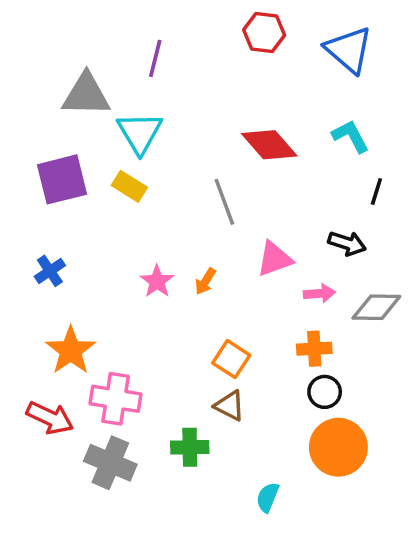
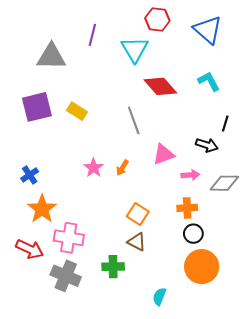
cyan triangle: (140, 133) -> (135, 49), moved
black line: (376, 191) -> (225, 123), moved
blue cross: (50, 271) -> (30, 175), moved

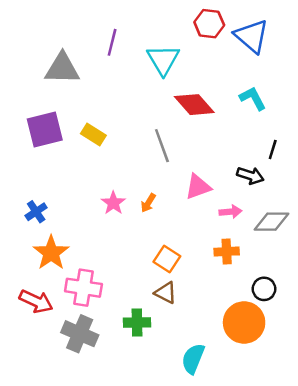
red hexagon: (157, 19) -> (209, 24), moved
black circle: (193, 234) -> (264, 289), moved
cyan semicircle: (159, 296) -> (193, 359), size x1.4

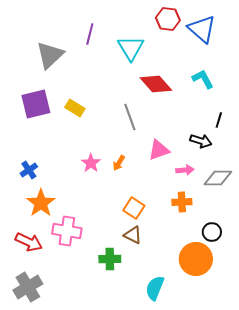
gray triangle: (62, 68) -> (50, 55), turned -44
gray cross: (80, 334) -> (28, 287), moved, turned 36

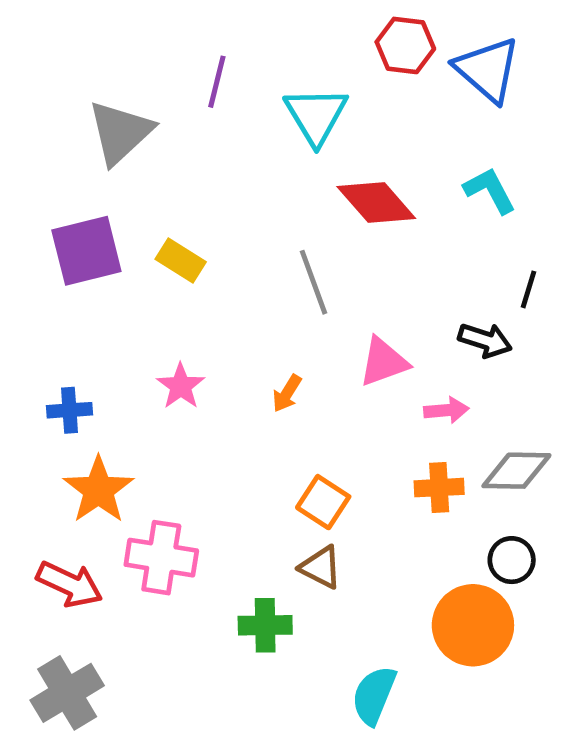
pink star: (91, 163) -> (181, 386), moved
blue cross: (29, 170) -> (69, 410), turned 30
gray diamond: (218, 178) -> (516, 471), moved

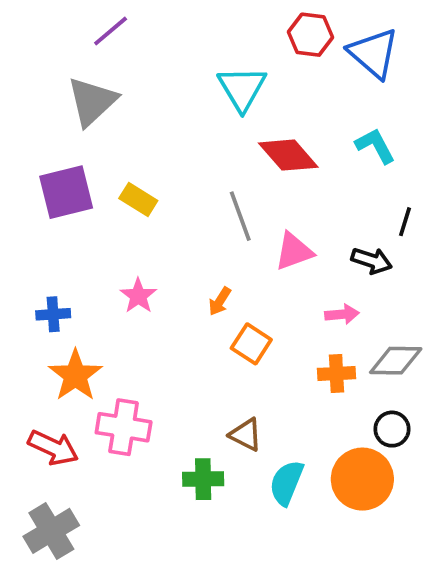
purple line: (217, 82) -> (111, 31), moved, turned 36
pink triangle: (384, 362) -> (294, 251), moved
orange square: (323, 502) -> (251, 344), moved
cyan semicircle: (374, 695) -> (286, 483), moved

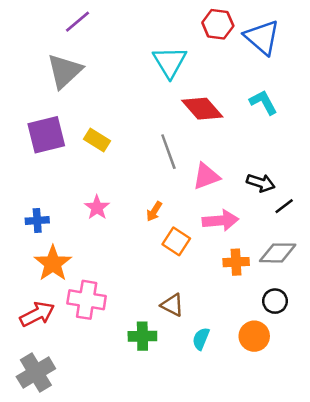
black line: (405, 222) -> (284, 206), moved, turned 36
pink arrow: (342, 314) -> (220, 220), moved, size x1.5
red arrow: (53, 448) -> (37, 314), turned -52
orange circle: (362, 479) -> (254, 336), size x0.7
cyan semicircle: (286, 483) -> (201, 339), size x0.7

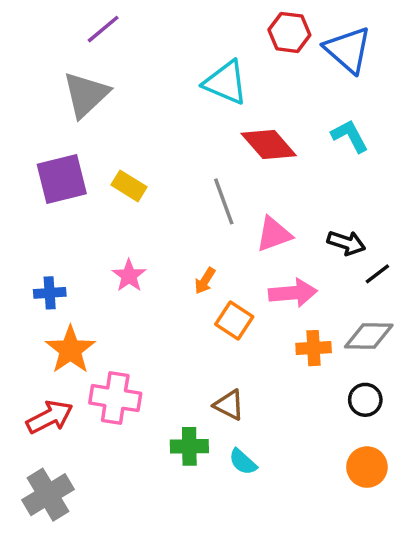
cyan triangle: (170, 62) -> (226, 82), turned -36
orange circle: (254, 336) -> (367, 467), moved
cyan semicircle: (201, 339) -> (243, 462), moved, turned -70

